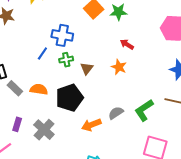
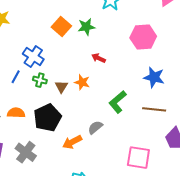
blue cross: (62, 35) -> (33, 56), turned 30
green cross: (66, 60) -> (40, 80), turned 32
orange star: (119, 67) -> (82, 82), moved
green L-shape: (144, 110) -> (118, 102), moved

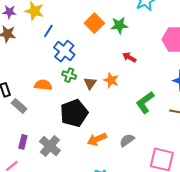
blue line: (16, 77) -> (48, 31), moved
orange semicircle: (16, 113) -> (43, 85), moved
gray semicircle: (95, 127) -> (127, 140), moved

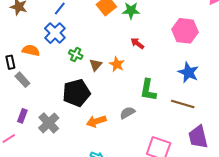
blue cross: (64, 51) -> (55, 33), moved
orange semicircle: (43, 85) -> (31, 50), moved
green L-shape: (145, 102) -> (148, 90), turned -50
gray semicircle: (127, 140) -> (127, 113), moved

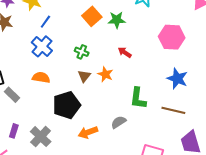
orange semicircle: (31, 50) -> (41, 77), moved
green cross: (76, 55) -> (82, 52), moved

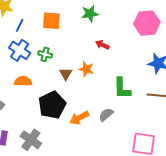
orange square: (92, 16) -> (51, 21), moved, turned -36
green cross: (82, 52) -> (45, 54), moved
orange arrow: (88, 132) -> (79, 118), moved

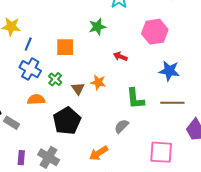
orange square: (51, 21) -> (65, 47), moved
red arrow: (102, 45) -> (120, 56), moved
green cross: (45, 54) -> (55, 79), moved, turned 32
orange arrow: (79, 118) -> (99, 153), moved

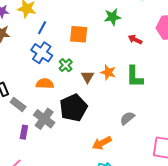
red arrow: (120, 56) -> (135, 40), moved
green L-shape: (135, 99) -> (135, 77), moved
gray cross: (49, 157) -> (44, 119), moved
purple rectangle: (21, 158) -> (24, 132), moved

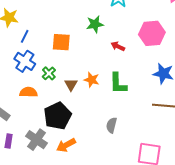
gray semicircle: (127, 118) -> (112, 125), turned -35
gray cross: (44, 119) -> (37, 140), moved
orange arrow: (102, 143) -> (66, 145), moved

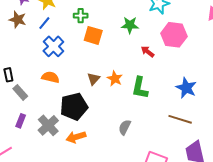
pink hexagon: (152, 33) -> (174, 35), moved
blue line: (25, 36) -> (44, 23), moved
green cross: (49, 73) -> (81, 16), moved, turned 32

